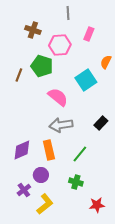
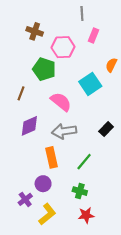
gray line: (68, 13) -> (82, 14), moved
brown line: (19, 75) -> (21, 93), moved
purple diamond: (22, 150) -> (29, 126), moved
red star: (97, 205) -> (86, 215), moved

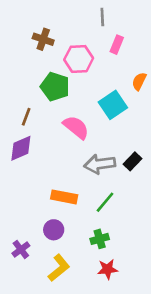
purple diamond: (29, 126) -> (21, 148), moved
gray arrow: (64, 131) -> (100, 164), moved
orange rectangle: (51, 157) -> (64, 197), turned -66
green cross: (80, 191) -> (100, 239), turned -32
purple cross: (25, 199) -> (21, 249), moved

